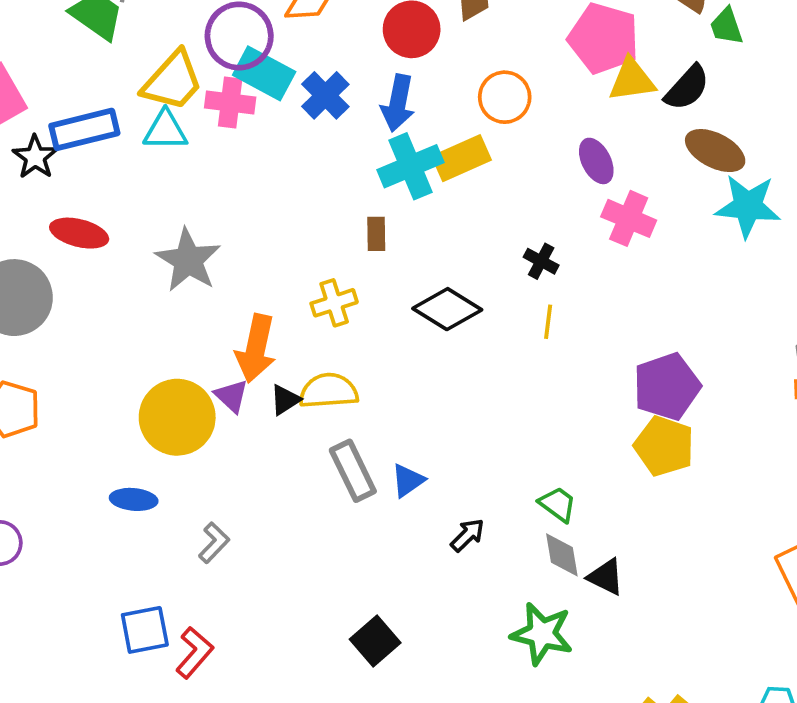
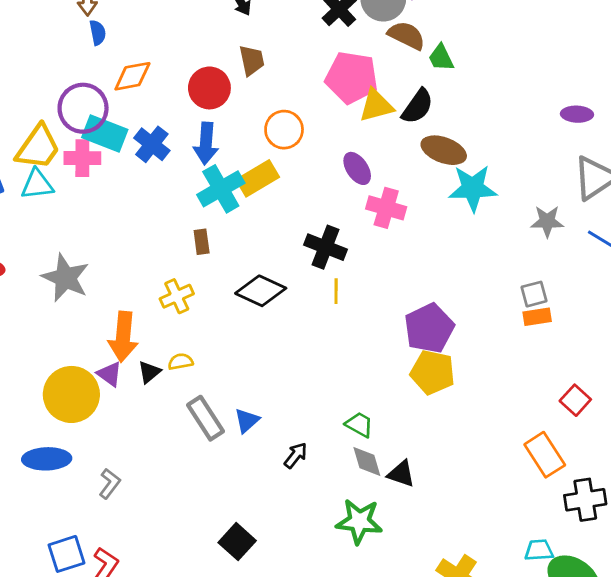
black cross: (541, 261) -> (326, 247), size x1.6
yellow semicircle: (329, 391) -> (181, 362), size x0.6
blue ellipse: (134, 499) -> (47, 459), size x1.4

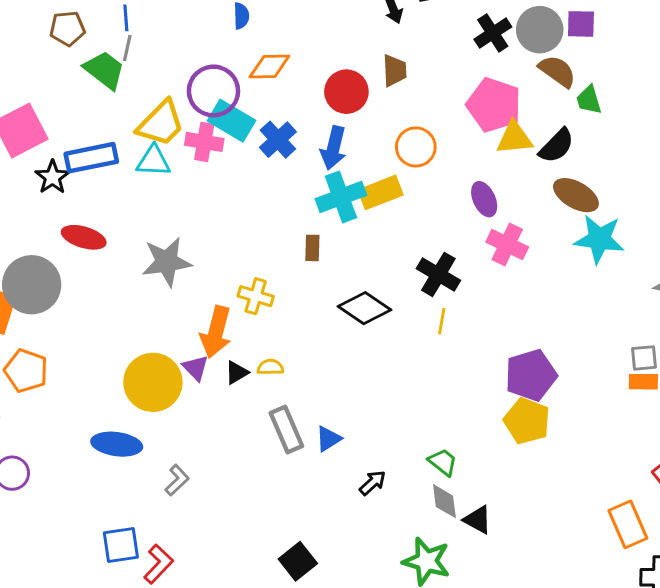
gray star: (65, 278) -> (167, 262), turned 30
yellow cross: (177, 296) -> (256, 296), moved, turned 32

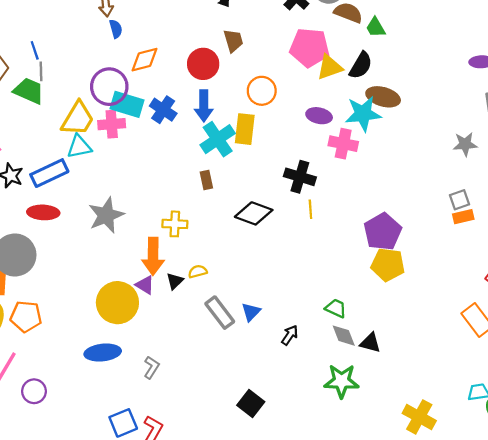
blue rectangle: (91, 158) -> (49, 173), moved
yellow rectangle: (381, 192) -> (245, 129), turned -48
purple ellipse: (484, 199) -> (319, 116), turned -40
cyan star: (599, 239) -> (363, 114), moved

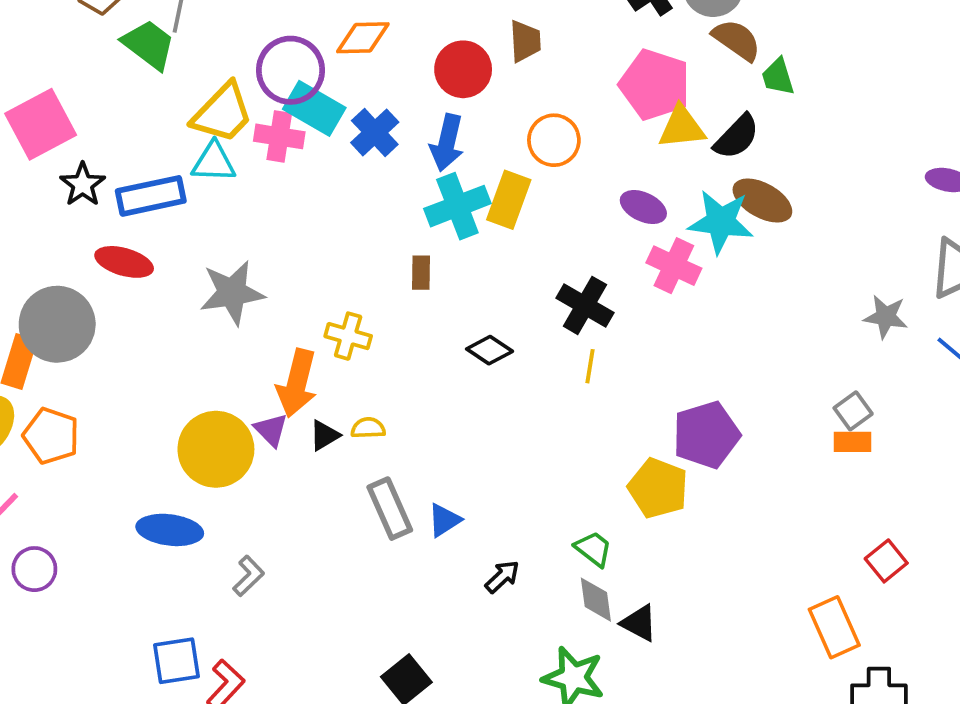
gray square: (459, 200) -> (853, 411), turned -30
black diamond: (254, 213) -> (490, 350), size x0.7
yellow pentagon: (388, 265) -> (658, 488), moved

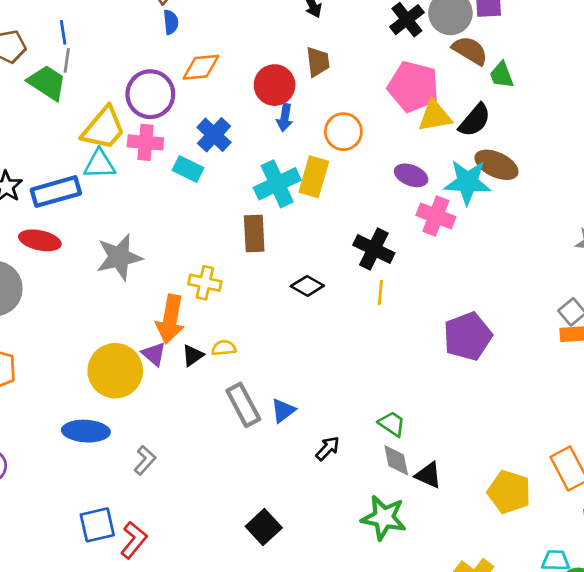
cyan rectangle: (314, 108) -> (188, 169), moved, size x0.7
blue arrow: (447, 143) -> (285, 118), moved, size x0.7
brown rectangle: (421, 273) -> (254, 234), size x1.5
yellow pentagon: (658, 488) -> (509, 492), moved

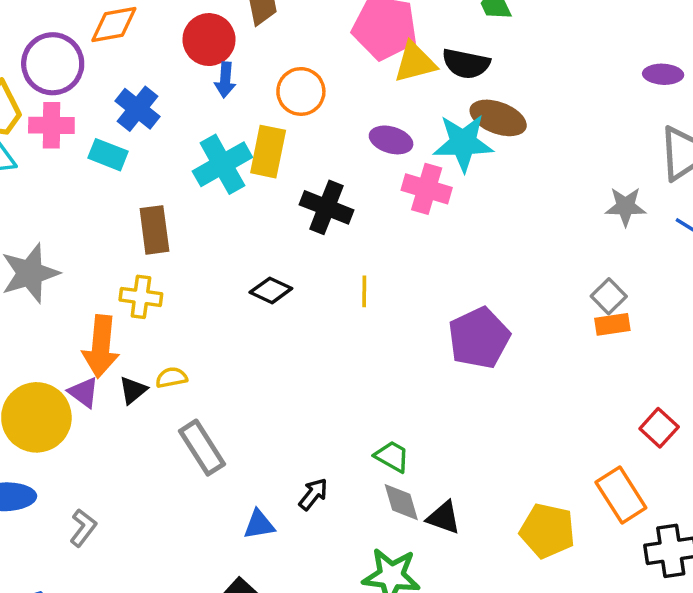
black semicircle: (475, 120) -> (466, 64), turned 66
brown rectangle: (254, 234) -> (154, 230), moved
black cross: (374, 249) -> (327, 207), moved
blue triangle: (283, 411) -> (259, 524), moved, turned 32

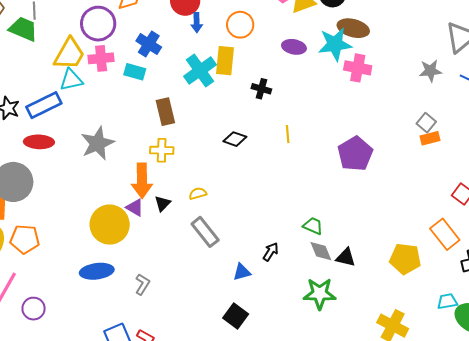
pink cross: (427, 189) -> (358, 68), moved
black cross: (327, 207) -> (261, 89), size x0.7
yellow semicircle: (171, 378) -> (198, 194), moved

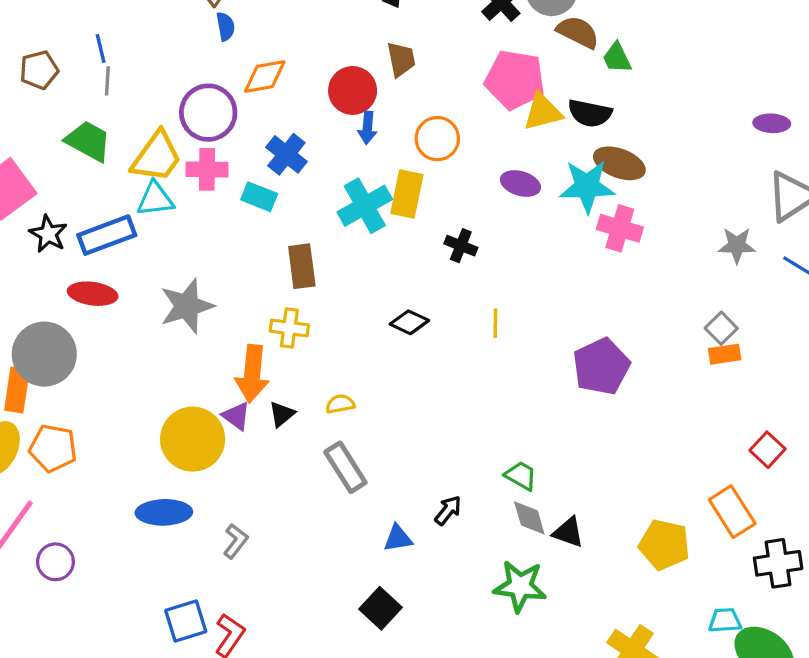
green trapezoid: (23, 29) -> (88, 141), moved

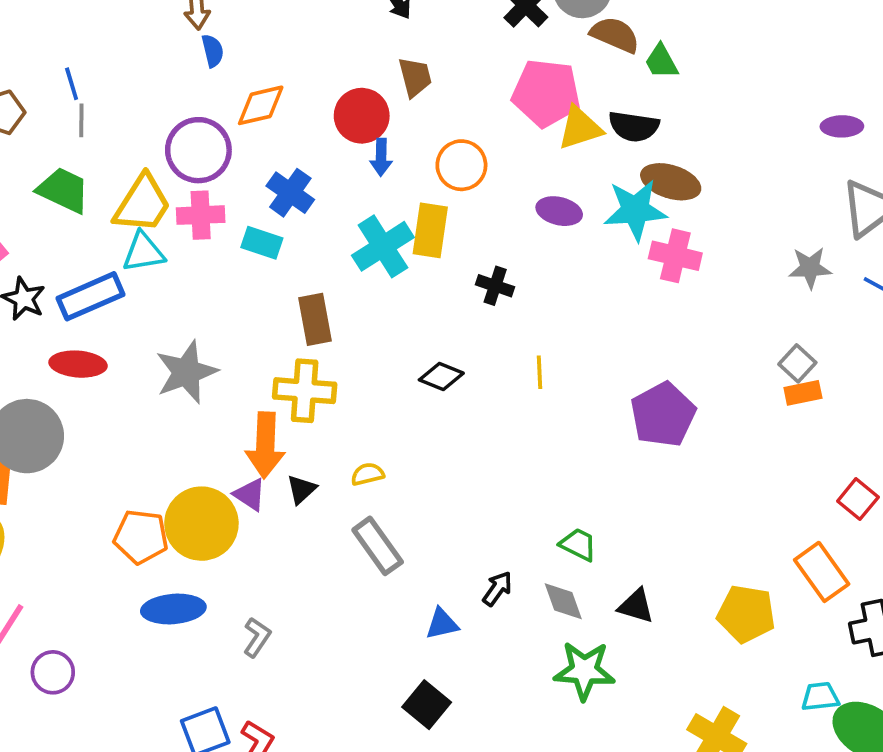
yellow cross: (289, 328) -> (305, 391), size x1.4
orange pentagon: (53, 448) -> (141, 537), moved
gray diamond: (529, 518) -> (563, 601), moved

